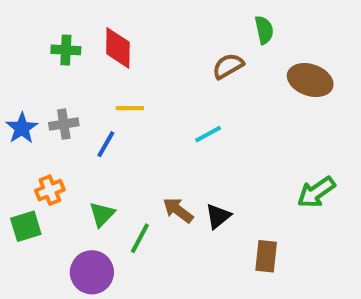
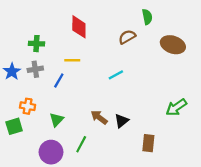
red diamond: (118, 48) -> (79, 27), moved
green cross: (66, 50) -> (36, 44), moved
orange cross: (50, 190) -> (28, 106), turned 32
green line: (140, 238) -> (81, 144), moved

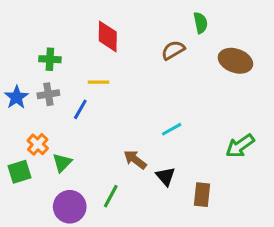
cyan line: (116, 75) -> (172, 129), moved
orange cross: (28, 106) -> (38, 144), turned 32
green triangle: (57, 120) -> (62, 163), moved
black triangle: (121, 121) -> (166, 176), moved, turned -32

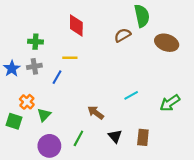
green semicircle: (200, 23) -> (142, 16), size x1.5
cyan line: (172, 129) -> (131, 95), moved
green square: (20, 172) -> (14, 121), turned 35
black triangle: (166, 176) -> (115, 136), moved

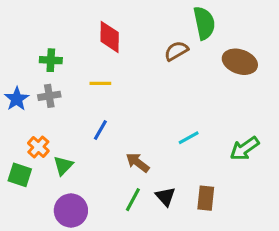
blue line: (57, 77) -> (100, 130), moved
green line: (78, 138) -> (133, 200), moved

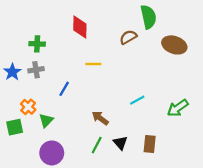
yellow line: (100, 83) -> (93, 64), moved
blue line: (100, 130) -> (64, 89), moved
green square: (20, 175) -> (15, 127), turned -30

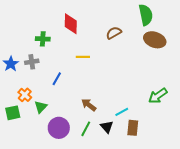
green semicircle: (148, 17) -> (146, 15), moved
green cross: (37, 44) -> (43, 39), moved
cyan line: (137, 100) -> (122, 112), moved
purple circle: (52, 153) -> (59, 128), moved

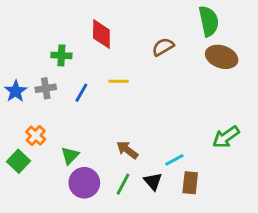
blue line: (57, 79) -> (81, 93), moved
green triangle: (41, 107) -> (70, 156), moved
green square: (13, 113) -> (19, 161), turned -35

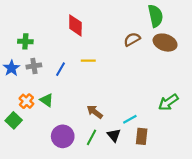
brown semicircle: (163, 47) -> (132, 39), moved
green cross: (61, 55) -> (25, 41), moved
green triangle: (70, 156) -> (47, 100), moved, turned -40

